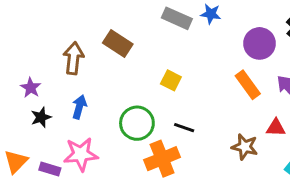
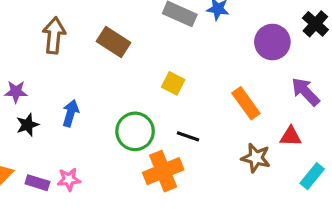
brown arrow: (73, 58) -> (54, 35), moved
orange rectangle: (248, 85) -> (246, 103), moved
purple star: (31, 88) -> (16, 92), turned -30
pink star: (81, 154) -> (69, 179), moved, size x0.6

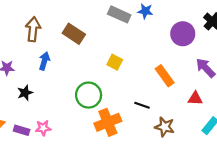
blue arrow: (71, 113) -> (44, 61), moved
black star: (28, 125) -> (25, 93), moved
black line: (188, 136) -> (142, 105), moved
brown star: (256, 158) -> (165, 127), moved

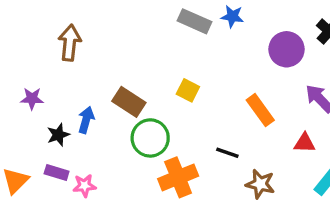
brown rectangle: (74, 34) -> (129, 102), moved
blue arrow: (44, 61) -> (86, 120), moved
purple rectangle: (22, 130) -> (57, 172), moved

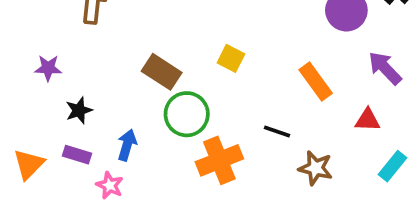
blue arrow: (86, 120) -> (127, 145), moved
pink star: (84, 186) -> (110, 185), moved, turned 30

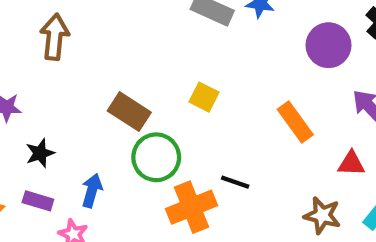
black line: (277, 131) -> (235, 182), moved
brown star: (316, 168) -> (322, 215), moved

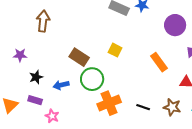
black line: (235, 182) -> (143, 107), moved
blue arrow: (92, 190) -> (61, 85), moved, turned -119

